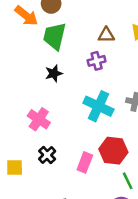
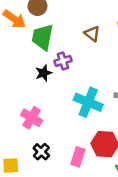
brown triangle: (106, 35) -> (92, 34), turned 42
purple cross: (97, 61) -> (63, 61), moved

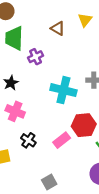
black star: (44, 73) -> (11, 83), moved
pink rectangle: (78, 157) -> (62, 140), turned 42

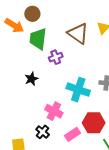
brown triangle: (58, 28) -> (78, 34), size x1.6
pink cross: (15, 111) -> (54, 111), moved

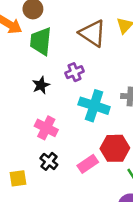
purple cross: (56, 57) -> (75, 72), moved
black star: (31, 79) -> (41, 85), moved
pink cross: (54, 111) -> (46, 128), moved

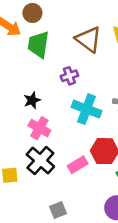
black star: (41, 85) -> (32, 100), moved
black cross: (49, 161) -> (40, 161), size x1.6

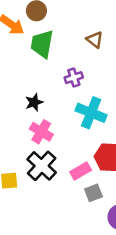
brown triangle: (89, 39) -> (95, 40), size x0.6
gray square: (58, 210) -> (93, 193), moved

